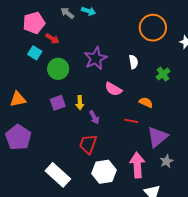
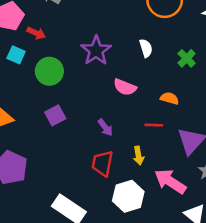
yellow arrow: (80, 103) -> (139, 156), moved
pink arrow: (137, 165) -> (170, 181), turned -45

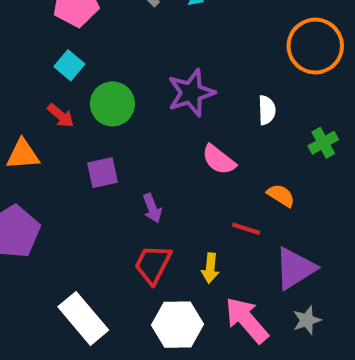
red arrow: (36, 33) -> (61, 116), moved
purple arrow: (105, 127) -> (152, 208), moved

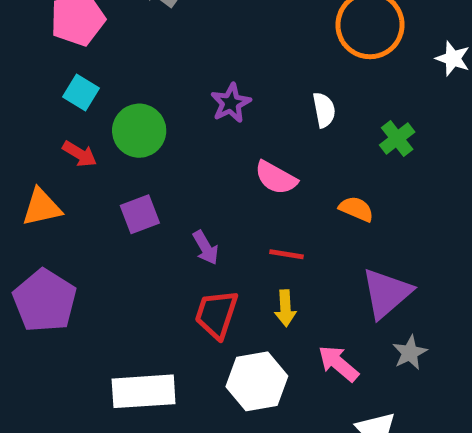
purple star: (191, 93) -> (231, 103), size x0.7
red line: (246, 229) -> (287, 254), moved
white rectangle: (83, 318) -> (144, 391), turned -45
pink arrow: (247, 320) -> (338, 363), size x0.7

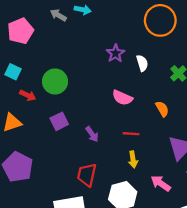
cyan square: (81, 93) -> (13, 72), moved
purple star: (231, 103) -> (115, 53), moved
orange semicircle: (356, 209) -> (162, 109), turned 42
red trapezoid: (216, 314) -> (87, 175), moved

